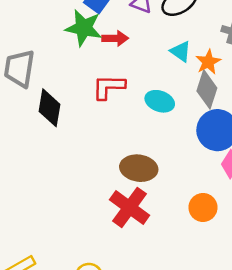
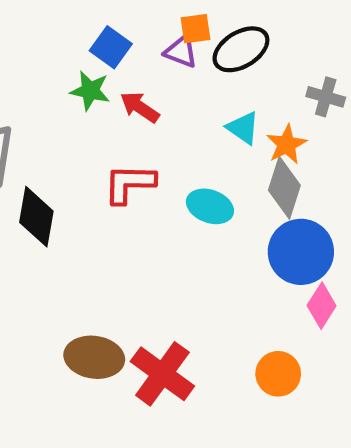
green star: (84, 28) -> (90, 91), size x0.7
red arrow: (115, 38) -> (140, 107), turned -145
brown ellipse: (139, 168) -> (94, 357), moved

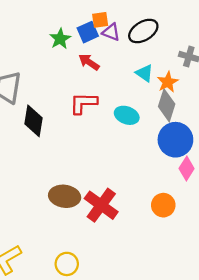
orange square: (196, 29) -> (100, 20), moved
blue square: (111, 47) -> (88, 32), moved, turned 30
green star: (90, 91) -> (60, 39), moved, turned 30

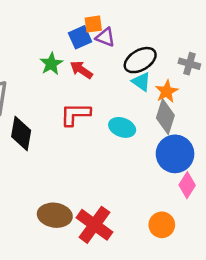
black ellipse: (143, 31) -> (140, 60), moved
green star: (60, 39) -> (51, 64), moved

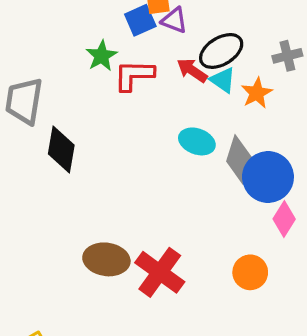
gray cross: (189, 64) -> (287, 56), turned -30
red arrow: (81, 70) -> (192, 70), moved
red L-shape: (75, 114) -> (134, 75), moved
gray diamond: (165, 117) -> (239, 159), moved

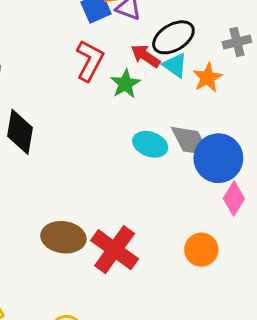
green star: (102, 56) -> (125, 84), moved
red L-shape: (134, 75) -> (90, 61), turned 117
cyan ellipse: (197, 141) -> (150, 144), moved
gray diamond: (239, 159) -> (190, 141), turned -45

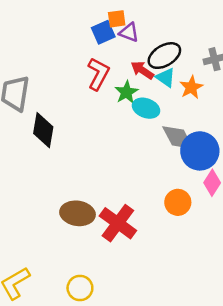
cyan ellipse: (150, 144) -> (146, 108), moved
orange circle: (201, 250) -> (178, 202), moved

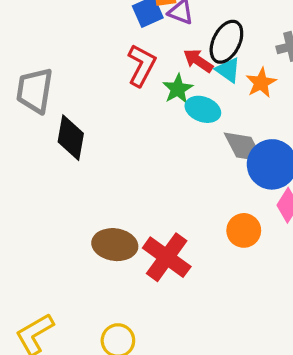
black ellipse: (164, 56) -> (226, 42), turned -32

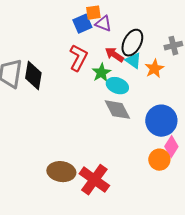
black diamond: (71, 138) -> (33, 76), moved
gray diamond: (244, 147) -> (117, 110), moved
orange circle: (244, 230) -> (159, 160), moved

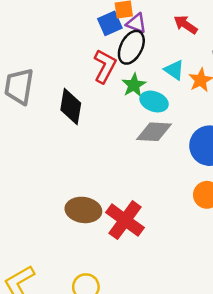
black ellipse: (132, 43) -> (131, 47), moved
red arrow: (114, 55) -> (186, 25), moved
black diamond: (33, 76) -> (71, 107), moved
gray diamond: (117, 110) -> (154, 132), turned -60

